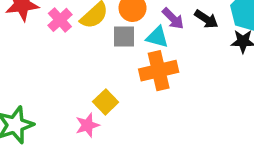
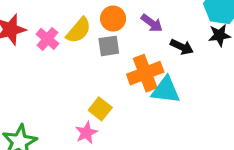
black arrow: (206, 19) -> (182, 47), moved
cyan triangle: (157, 37) -> (166, 90), moved, size x1.4

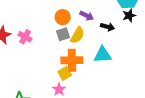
yellow semicircle: (79, 30) -> (77, 35), moved
orange cross: (145, 73) -> (72, 60), moved, turned 30
yellow square: (100, 109) -> (65, 73), turned 32

